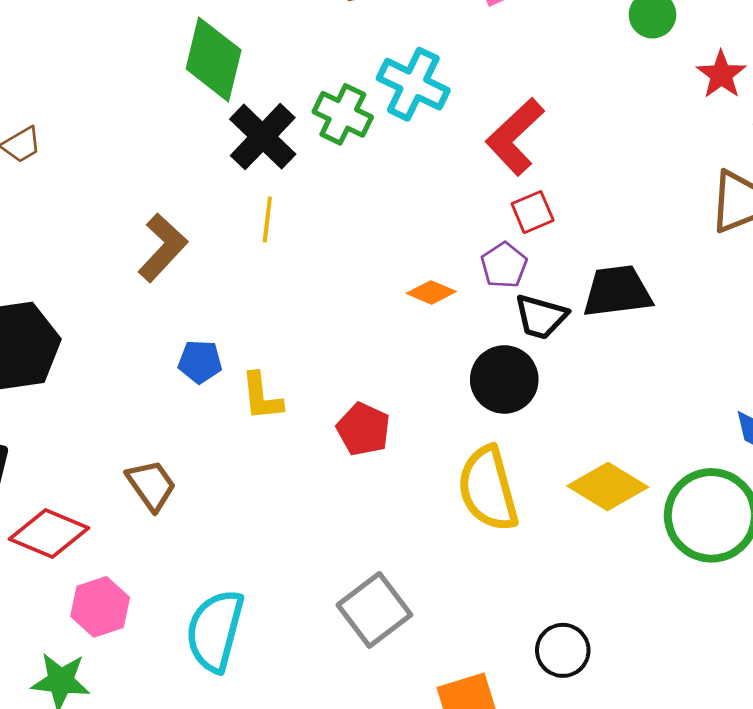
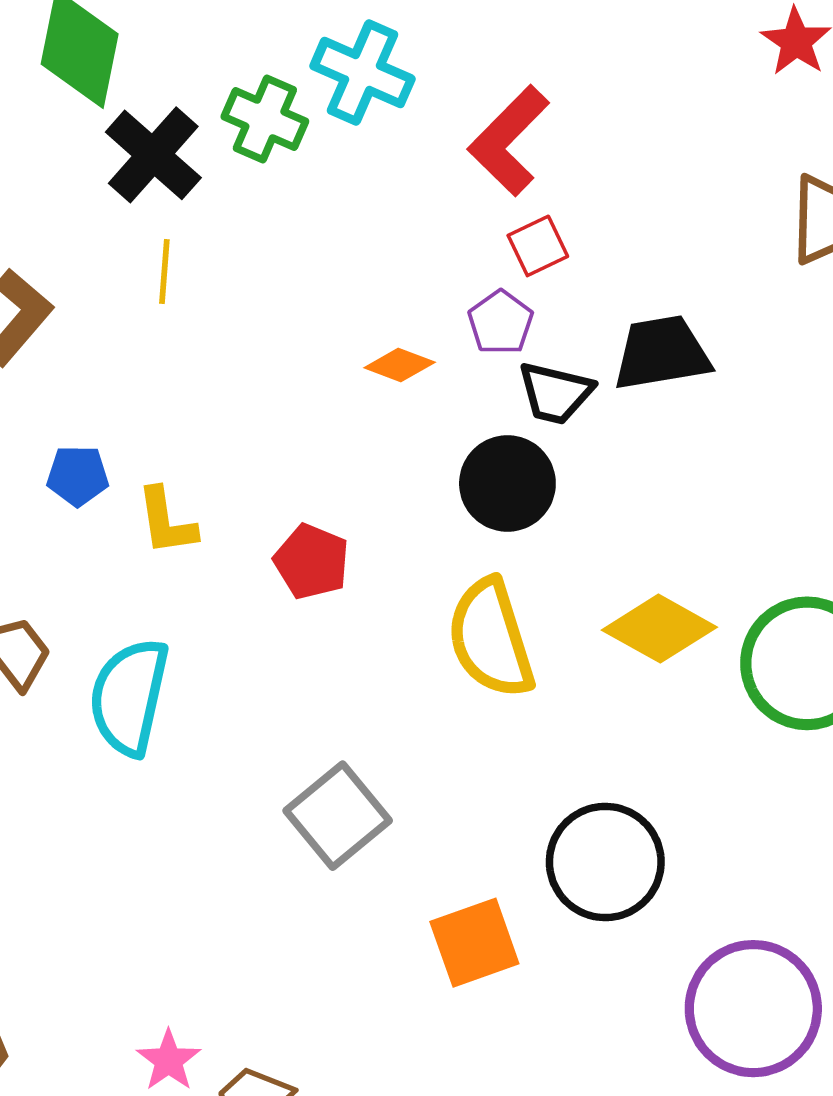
cyan semicircle: (215, 631) -> (129, 697), moved
black circle: (563, 650) -> (605, 862), size x1.5

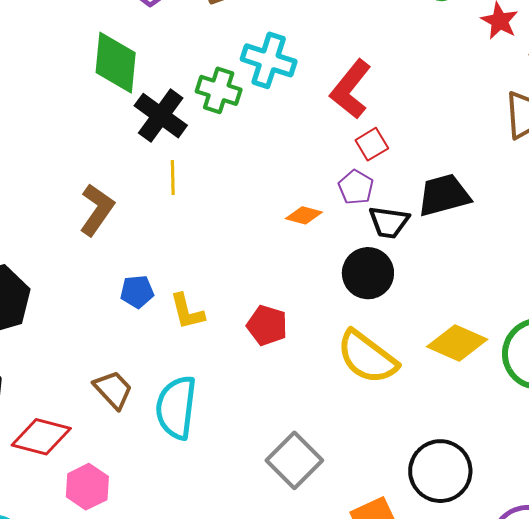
yellow semicircle: (491, 638) -> (367, 357), turned -30

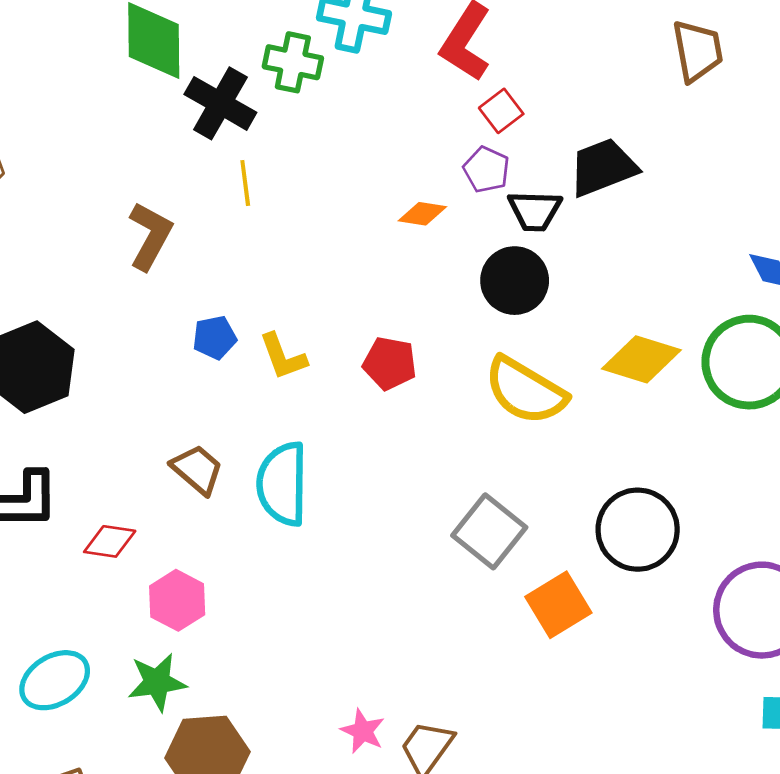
red diamond: (41, 437) -> (110, 541), size x0.7
gray square: (294, 460) -> (489, 531), moved

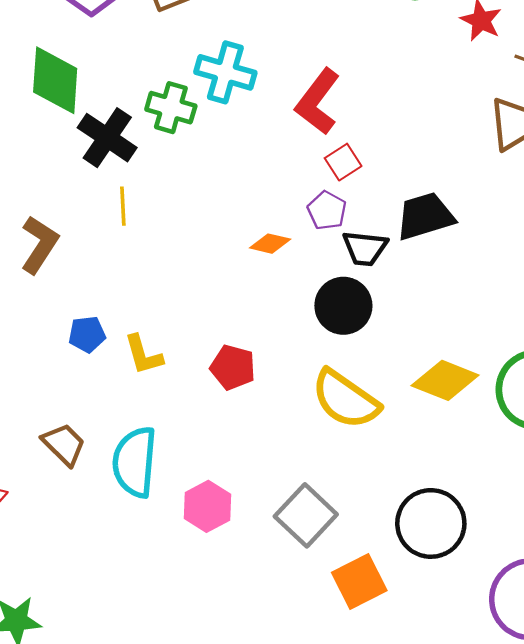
pink hexagon: (177, 600) -> (207, 506), moved

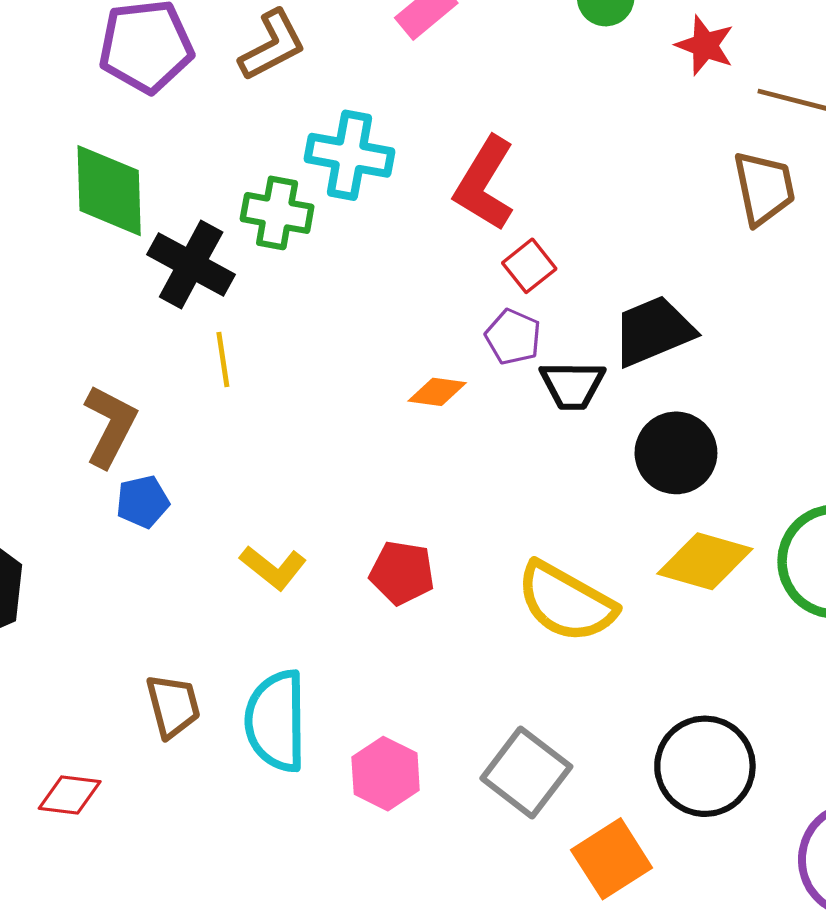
black circle: (343, 306) -> (676, 453), moved
blue pentagon: (87, 334) -> (143, 502), moved
yellow L-shape: (143, 355) -> (273, 568), turned -30
brown trapezoid: (64, 444) -> (173, 706), turned 36

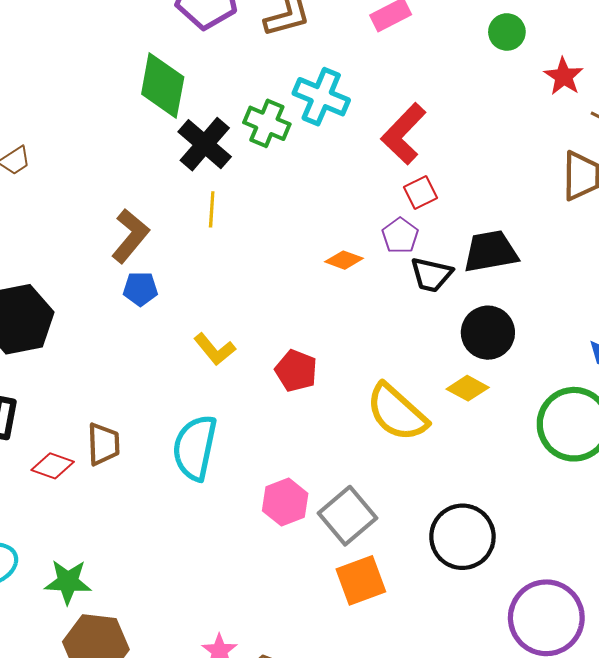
yellow diamond: (705, 561) -> (468, 388), moved, size x0.7
brown trapezoid: (173, 706) -> (103, 444), moved
pink hexagon: (386, 774) -> (285, 502), moved
orange square: (612, 859) -> (361, 580), moved

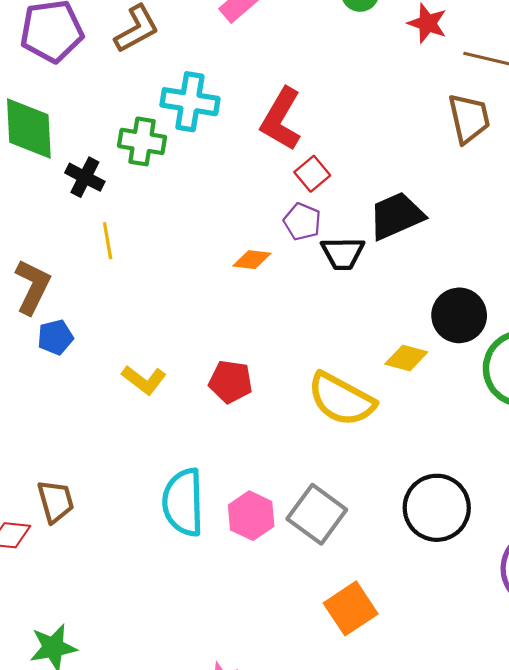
black cross: (205, 144) -> (85, 177), size x0.7
black circle: (488, 333) -> (459, 315), moved
cyan semicircle: (195, 448) -> (183, 502), moved
orange square: (361, 580) -> (351, 608), moved

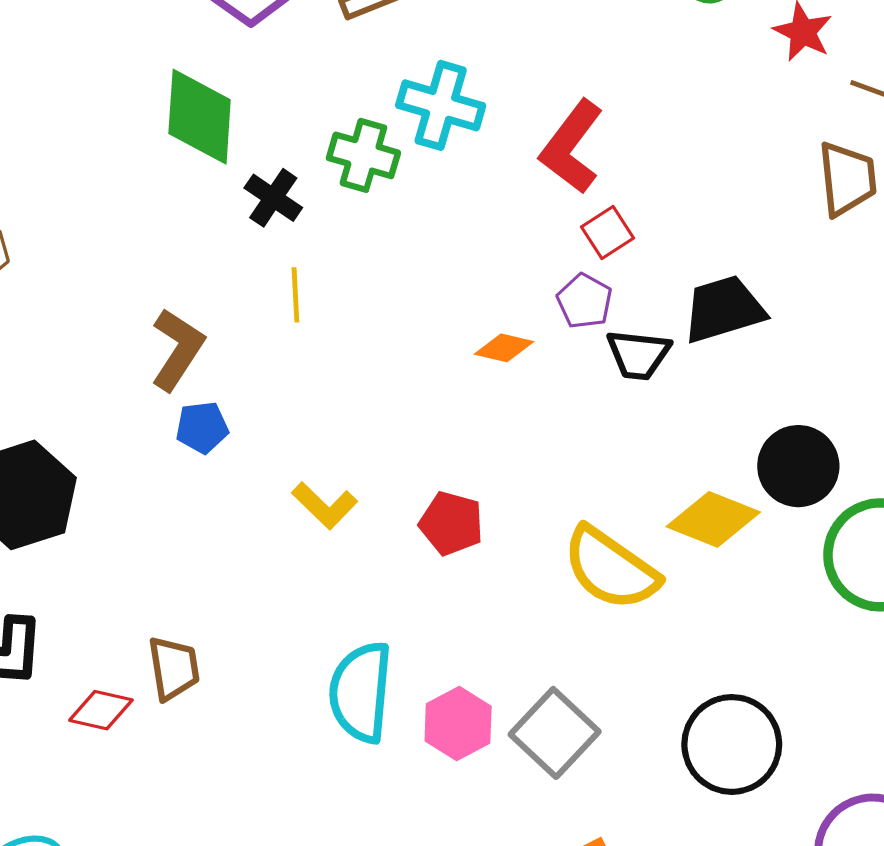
yellow diamond: (406, 358) -> (713, 519), size x1.4

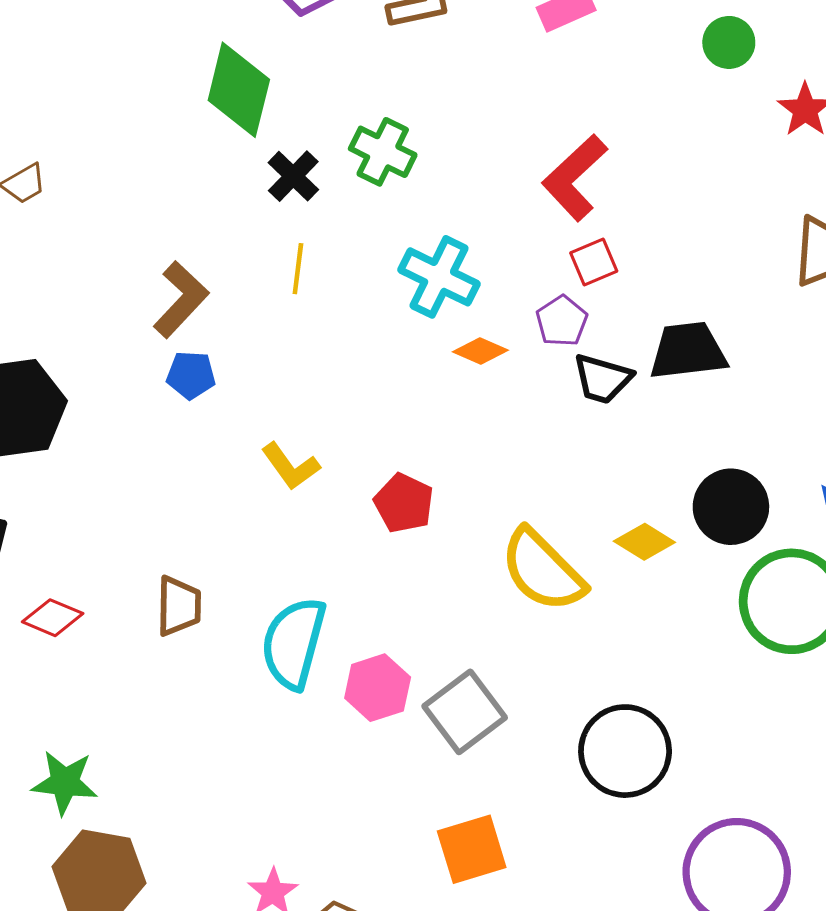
cyan cross: (441, 105) -> (439, 277), moved
yellow diamond: (713, 519) -> (644, 542), size x0.7
brown trapezoid: (174, 668) -> (179, 606), moved

